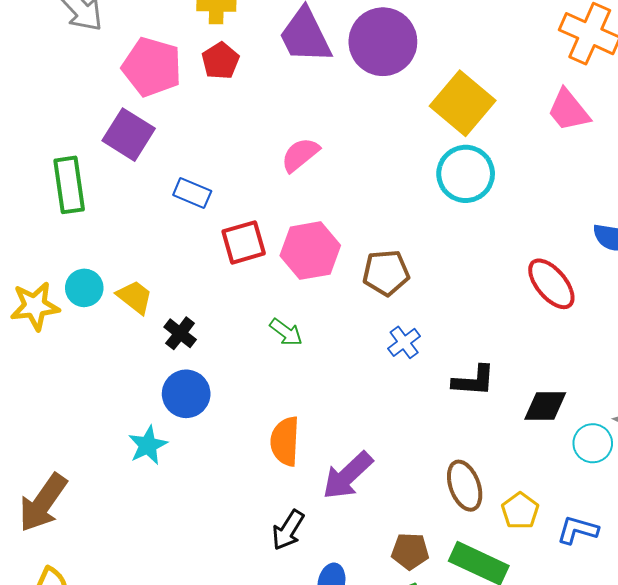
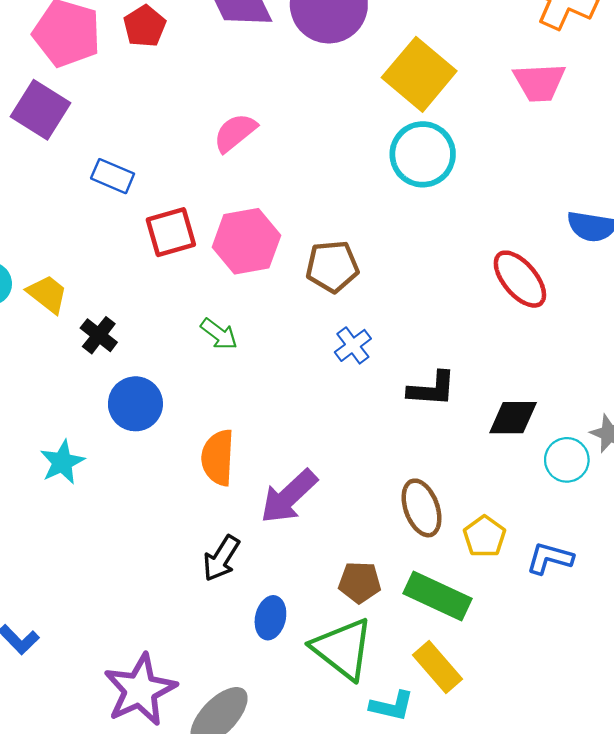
pink trapezoid: (569, 110) -> (539, 82), turned -54
blue circle: (186, 394) -> (135, 404), moved

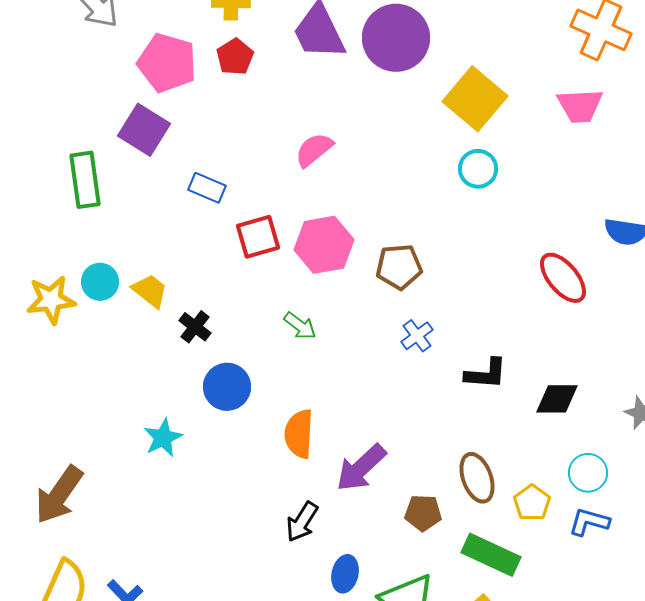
cyan circle: (423, 154) -> (478, 169), size x0.7
cyan circle: (567, 460) -> (588, 473), moved
brown pentagon: (360, 582) -> (423, 513), moved

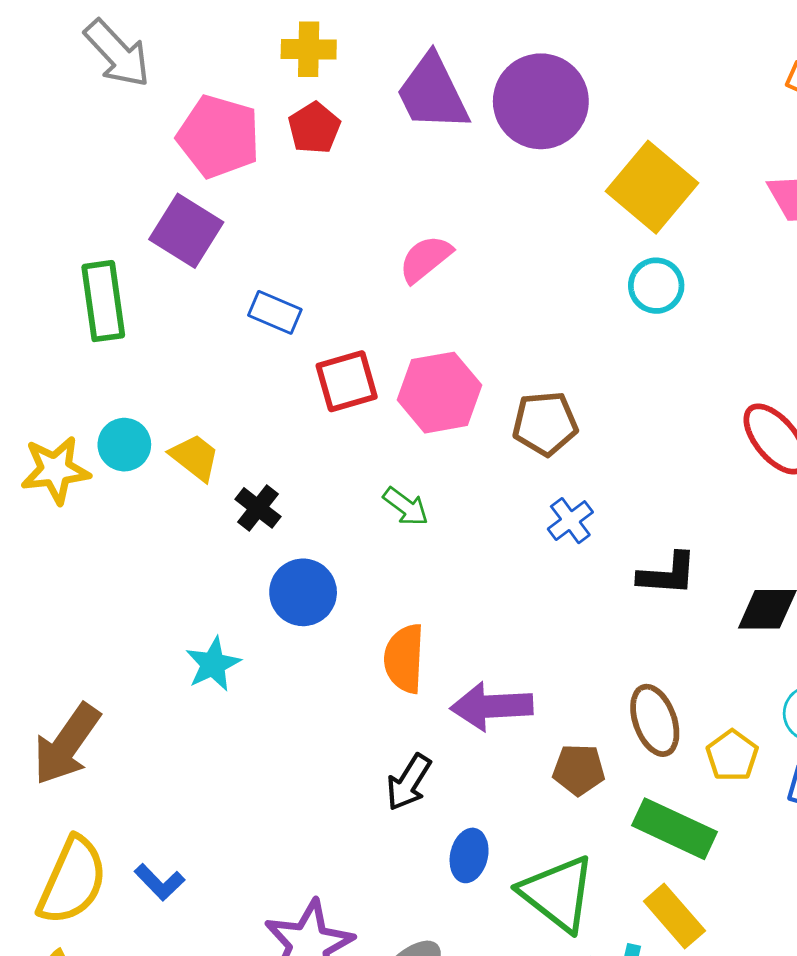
purple arrow: (361, 468) -> (492, 706), turned 40

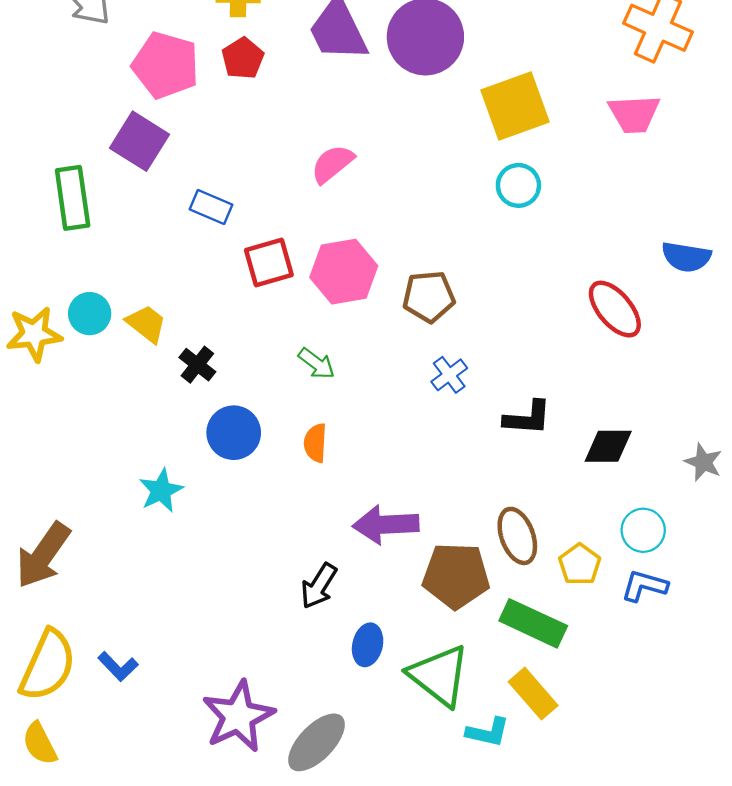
yellow square: (652, 187) -> (515, 106), turned 30
orange semicircle: (404, 658) -> (315, 443), moved, size x0.7
brown pentagon: (579, 770) -> (456, 576), size x1.6

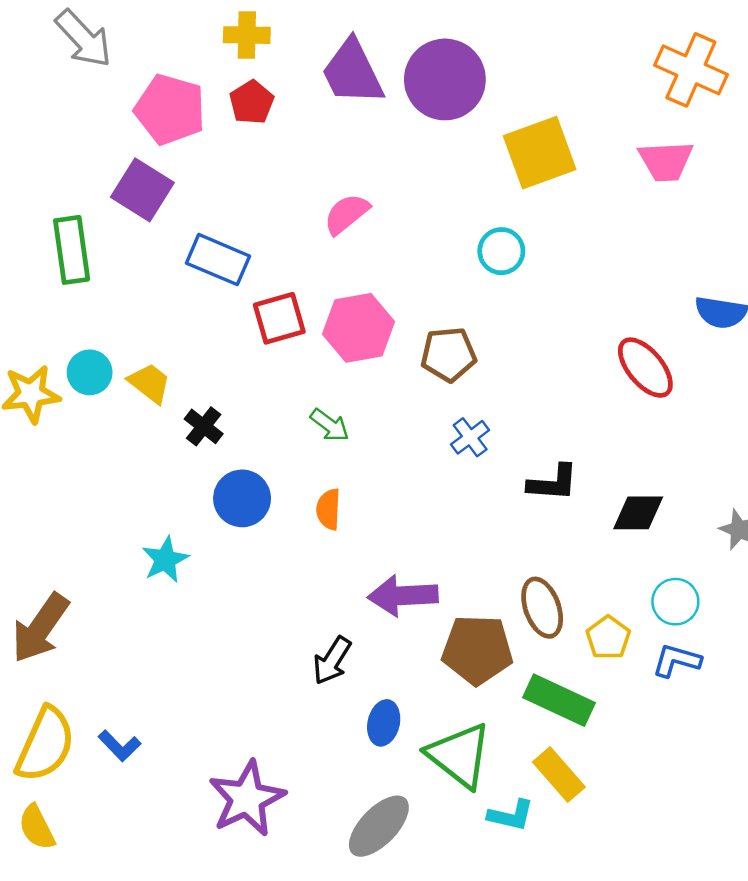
cyan circle: (518, 185) -> (501, 251), moved
blue rectangle: (211, 207) -> (218, 260), size x1.4
gray ellipse: (317, 742) -> (379, 826), moved

